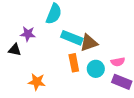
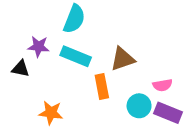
cyan rectangle: (72, 38) -> (76, 56), moved
cyan circle: (96, 69) -> (139, 106), moved

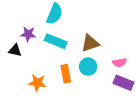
orange rectangle: (102, 87) -> (66, 74), moved
cyan circle: (139, 106) -> (88, 67), moved

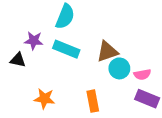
cyan circle: (88, 67) -> (119, 68), moved
orange rectangle: (66, 74) -> (93, 101), moved

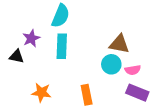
purple star: (34, 41) -> (31, 38), turned -30
cyan rectangle: (66, 49) -> (62, 46), turned 70
brown triangle: (107, 52) -> (119, 44), moved, turned 30

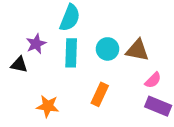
cyan circle: (111, 64) -> (108, 49), moved
pink semicircle: (133, 70) -> (153, 80), turned -35
orange rectangle: (87, 95) -> (100, 94), moved, turned 36

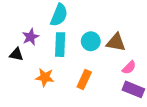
orange star: (48, 106) -> (45, 77), moved

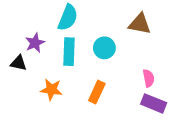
brown triangle: (116, 42) -> (140, 24), moved
pink semicircle: (129, 68) -> (149, 78), turned -56

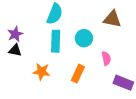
purple star: (35, 43) -> (15, 34), moved
pink semicircle: (149, 78) -> (106, 58), moved

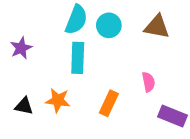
cyan circle: (84, 38) -> (109, 25), moved
black triangle: (15, 50) -> (24, 106), moved

